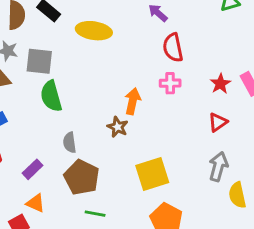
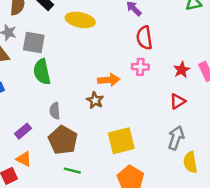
orange arrow: (133, 101) -> (109, 80), turned 70

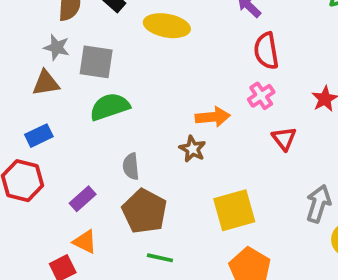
pink cross: (140, 67) -> (261, 96), turned -35
green semicircle: (42, 72) -> (110, 107), turned 85
red triangle: (178, 101) -> (284, 139), moved, turned -35

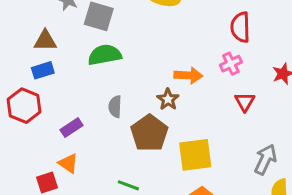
brown triangle: (46, 83) -> (45, 41), moved
brown pentagon: (144, 211) -> (149, 133), moved

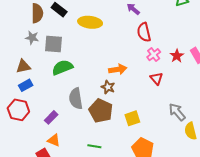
pink cross: (231, 64) -> (154, 55), moved
gray semicircle: (115, 107) -> (76, 99), size x1.5
yellow square: (195, 155) -> (132, 118), size x0.7
gray arrow: (265, 159) -> (177, 112), turned -54

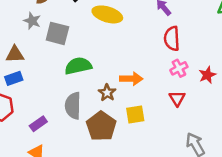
green semicircle: (62, 67) -> (78, 66), moved
brown star: (108, 87) -> (107, 93), moved
yellow square: (132, 118) -> (135, 114), moved

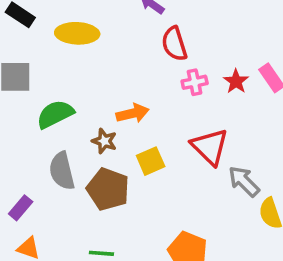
pink cross: (179, 68) -> (195, 82), turned 30
red triangle: (177, 98) -> (210, 147), moved, size x1.6

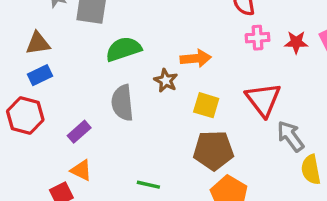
red star: (236, 81) -> (296, 42), turned 30
yellow square: (151, 161) -> (206, 105), turned 32
brown pentagon: (108, 189) -> (213, 150), moved, turned -30

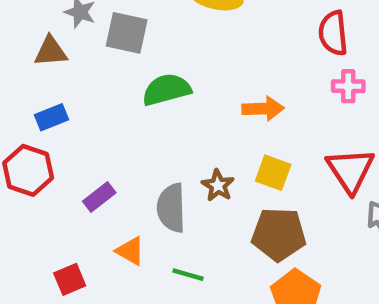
brown triangle: (38, 43) -> (51, 51), moved
brown star: (166, 81) -> (218, 186), moved
gray semicircle: (122, 103) -> (171, 208), moved
orange triangle: (81, 170) -> (130, 251), moved

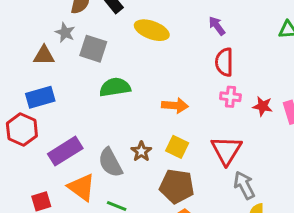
blue rectangle: (52, 117) -> (40, 97), size x1.4
purple rectangle: (99, 197) -> (65, 151), size x1.6
gray semicircle: (171, 208) -> (110, 163), turned -32
orange triangle: (130, 251) -> (82, 187), size x1.5

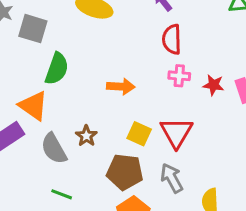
green semicircle: (115, 87) -> (57, 69), turned 120
yellow square: (177, 147) -> (139, 134), moved
gray arrow: (244, 185) -> (172, 178), moved
orange triangle: (82, 187) -> (33, 106), moved

